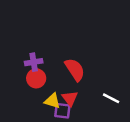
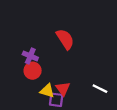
purple cross: (34, 62) -> (30, 56), turned 32
red semicircle: (75, 70) -> (65, 39), moved

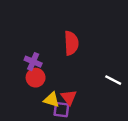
red semicircle: (65, 39) -> (71, 43), turned 30
white line: (100, 89) -> (113, 80), moved

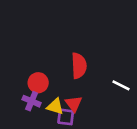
red semicircle: (71, 43) -> (79, 66), moved
purple cross: (33, 62) -> (32, 101), moved

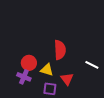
red triangle: (74, 104) -> (67, 79), moved
yellow triangle: (55, 106) -> (47, 70), moved

